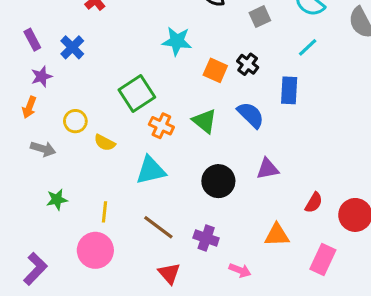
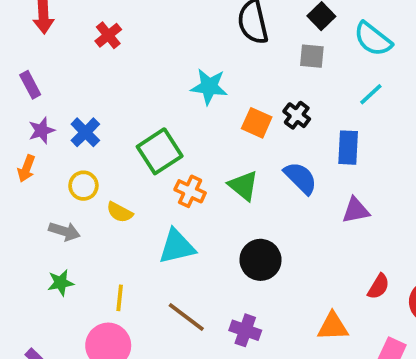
gray square: (260, 17) -> (312, 56), turned 30
blue cross: (72, 47) -> (85, 132), moved
gray arrow: (43, 149) -> (64, 231), moved
purple triangle: (268, 169) -> (356, 210), moved

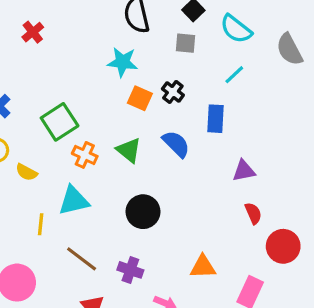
red cross: (108, 35) -> (33, 32), moved
cyan star: (209, 87) -> (123, 62), moved
purple triangle: (356, 210) -> (244, 171), moved
red semicircle: (379, 287) -> (253, 213), moved, turned -55
yellow line: (120, 298) -> (41, 224), moved

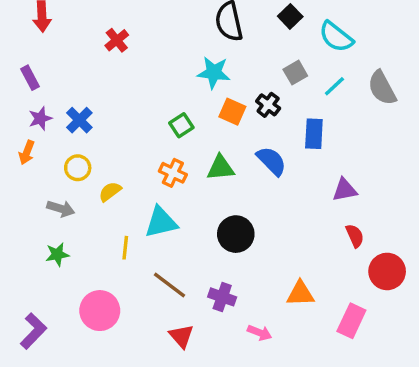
gray square: (186, 43) -> (295, 73), moved, turned -35
gray semicircle: (289, 49) -> (382, 88), moved
green square: (60, 122) -> (181, 125), moved, size x0.6
green triangle: (129, 150) -> (220, 168), turned -44
yellow semicircle: (26, 172) -> (110, 192), turned 115

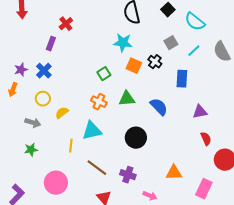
purple rectangle: (30, 78) -> (51, 44), moved, turned 48
blue semicircle: (271, 161) -> (159, 107), moved

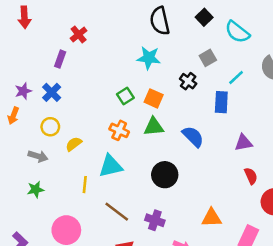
cyan line: (194, 51) -> (236, 78), moved
orange square: (134, 66) -> (154, 98), moved

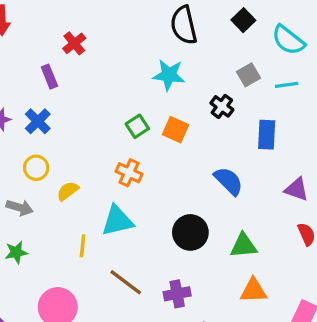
purple rectangle: (60, 59) -> (49, 77), turned -42
cyan line: (236, 78) -> (287, 85), moved, turned 35
green triangle: (154, 127) -> (243, 246), moved
purple triangle: (243, 143) -> (297, 189), turned 30
purple cross: (155, 220) -> (177, 294), turned -30

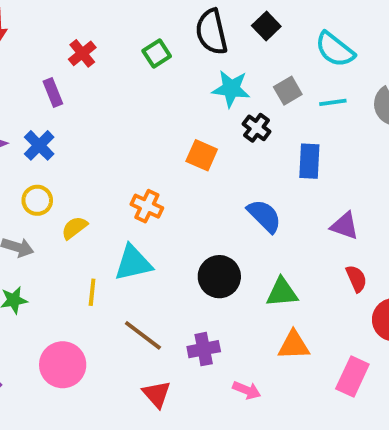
black square: (243, 20) -> (266, 26), moved
cyan star: (169, 75) -> (231, 89), moved
green square: (137, 126) -> (157, 53), moved

